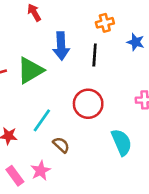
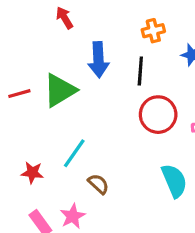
red circle: (88, 104) -> (158, 115), moved

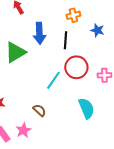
cyan line: (74, 153) -> (53, 80), moved

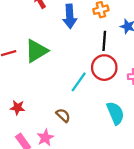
blue arrow: (39, 33) -> (70, 16), moved
black line: (65, 40) -> (104, 41), moved

